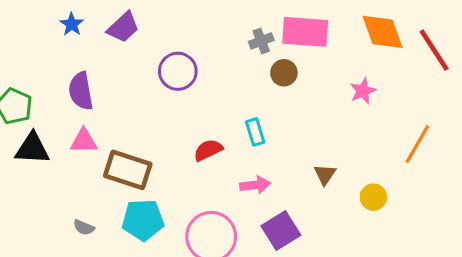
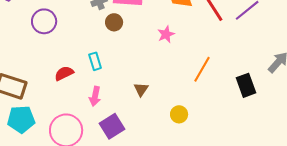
pink arrow: (255, 185) -> (95, 96), turned 108
yellow circle: (373, 197) -> (179, 114), moved

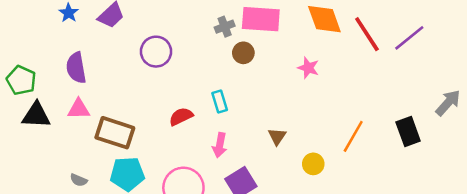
pink star: (166, 34) -> (308, 68), turned -30
orange line: (202, 69) -> (353, 136), moved
yellow circle: (179, 114) -> (313, 164), moved

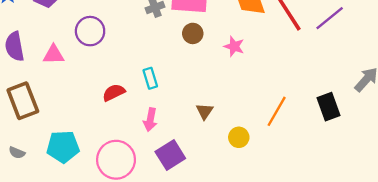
brown circle: (243, 53) -> (193, 33), moved
pink triangle: (79, 109) -> (53, 55), moved
brown rectangle: (115, 133) -> (23, 101), moved, turned 51

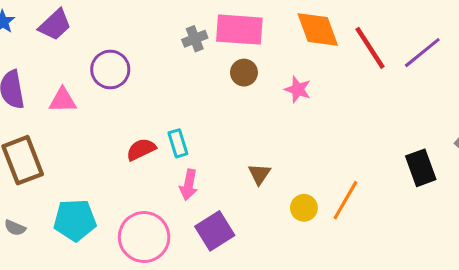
cyan rectangle: (150, 78) -> (178, 143), moved
orange line: (277, 111) -> (345, 200), moved

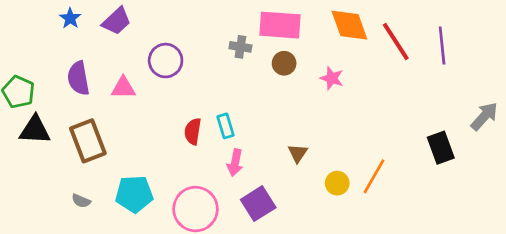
gray cross: (195, 39) -> (240, 47), moved, turned 30
purple line: (422, 53) -> (442, 46), turned -57
red semicircle: (141, 149) -> (193, 131), turned -55

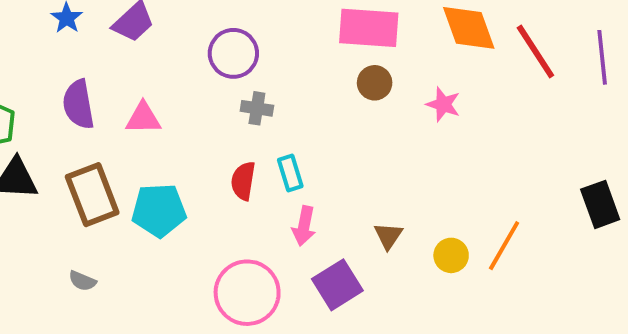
gray cross: (240, 47) -> (257, 108), moved
purple circle: (166, 61) -> (233, 53), moved
brown triangle: (298, 153) -> (388, 236), moved
cyan pentagon: (134, 194) -> (159, 210), moved

